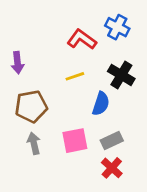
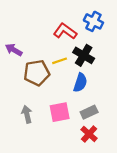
purple arrow: (17, 63) -> (14, 50), turned 126
black cross: (121, 75) -> (84, 55), moved
brown pentagon: (31, 106) -> (37, 73), moved

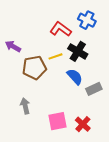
blue semicircle: (80, 83) -> (75, 77), turned -60
pink square: (60, 112) -> (58, 121), moved
gray rectangle: (89, 112) -> (94, 89), moved

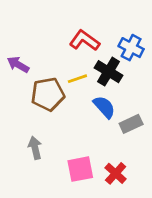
blue cross: (87, 20) -> (131, 48), moved

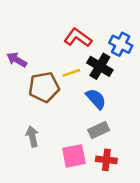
gray rectangle: (131, 124) -> (99, 130), moved
red cross: (116, 173) -> (106, 160), turned -36

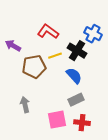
red L-shape: (78, 38) -> (48, 32), moved

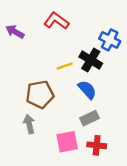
red L-shape: (48, 32) -> (56, 21), moved
purple arrow: (13, 46) -> (15, 32), moved
brown pentagon: (34, 67) -> (40, 94), moved

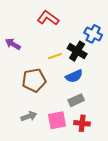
purple arrow: (15, 32) -> (13, 44), moved
blue semicircle: (87, 90) -> (74, 76), turned 108
gray arrow: (29, 124) -> (29, 116), moved, turned 84

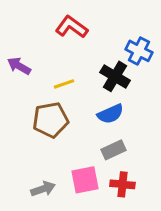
yellow line: (55, 56) -> (64, 84), moved
gray arrow: (29, 116) -> (43, 189), moved

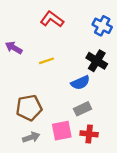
blue cross: (139, 51) -> (102, 26), moved
black cross: (115, 76) -> (97, 61), moved
brown pentagon: (51, 120) -> (29, 108), moved

